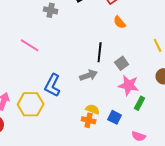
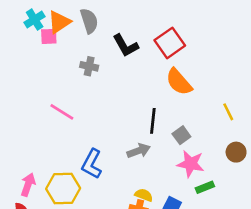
orange semicircle: (120, 22) -> (179, 82), size x1.6
green rectangle: (140, 103) -> (205, 187), turned 40

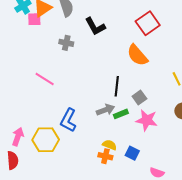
red square: (170, 43) -> (148, 23), moved
green rectangle: (205, 187) -> (121, 114), moved

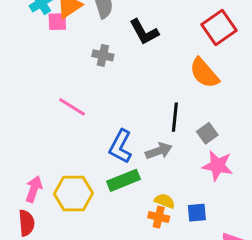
green rectangle: (121, 114) -> (123, 180), moved, size x1.5
blue L-shape: (68, 120) -> (121, 147), moved
blue square: (132, 153) -> (197, 213), turned -32

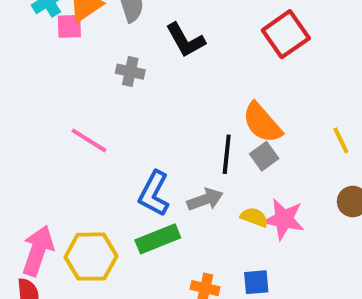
orange semicircle: (204, 73) -> (262, 123), moved
gray square: (207, 133) -> (264, 156), moved
pink arrow: (34, 189) -> (38, 251), size x1.4
yellow semicircle: (165, 201) -> (254, 217), moved

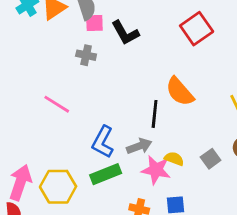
pink square: (69, 26) -> (94, 23), moved
gray square: (264, 156) -> (211, 159), moved
pink star: (284, 219) -> (156, 170), moved

